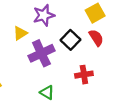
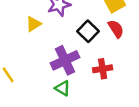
purple cross: (41, 53) -> (65, 60), moved

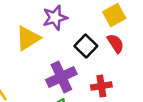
yellow triangle: (33, 24) -> (28, 38), size x1.5

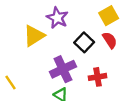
purple star: (55, 18) -> (57, 18), turned -30

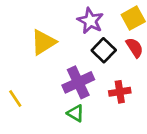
purple star: (57, 18) -> (90, 21), moved

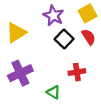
purple cross: (78, 82) -> (20, 73), moved
green triangle: (76, 113) -> (53, 92), moved

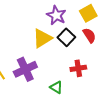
yellow triangle: (16, 33) -> (42, 38), moved

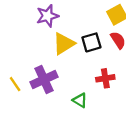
purple star: (56, 15) -> (47, 16), moved, turned 30
black square: (66, 37) -> (91, 42), turned 30

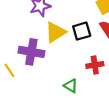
purple cross: (44, 79) -> (31, 52), moved, turned 35

